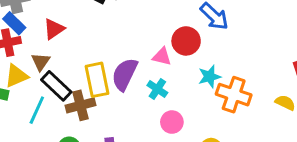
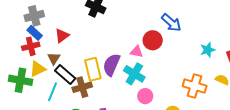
cyan star: (210, 77) -> (208, 50), moved
cyan cross: (157, 89) -> (134, 74), size x1.5
orange cross: (234, 95) -> (195, 86), moved

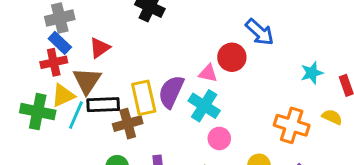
brown triangle: (54, 58) -> (87, 81), size x1.5
black rectangle: (65, 75) -> (103, 105), turned -45
cyan line: (53, 92) -> (76, 115), moved

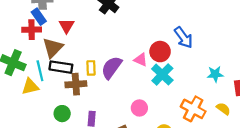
red triangle: (100, 48) -> (67, 26), turned -35
yellow triangle: (63, 95) -> (30, 87), moved
yellow rectangle: (144, 98) -> (91, 68), size x0.6
cyan cross: (204, 106) -> (162, 74), moved
cyan line: (76, 115) -> (40, 71), turned -48

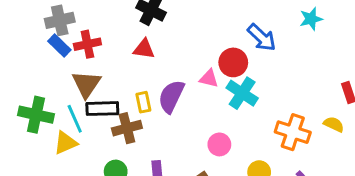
red triangle: (67, 26) -> (144, 49), moved, turned -42
red cross: (32, 30) -> (87, 44), moved
cyan star: (215, 74) -> (311, 19), moved

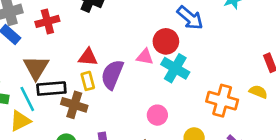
red cross: (87, 44) -> (47, 21), moved
red triangle: (144, 49) -> (88, 57), moved
brown cross: (127, 128) -> (74, 105), turned 35

